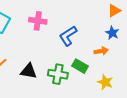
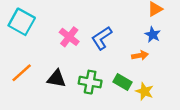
pink cross: (38, 21) -> (69, 37), moved, turned 30
green rectangle: (80, 66) -> (123, 82), moved

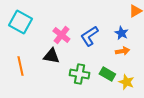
blue star: (153, 35) -> (121, 33), moved
orange line: (22, 73) -> (20, 66), turned -60
black triangle: (56, 79) -> (51, 56), moved

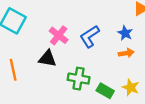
green rectangle: (107, 74) -> (105, 91), moved

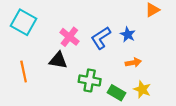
blue star: (125, 33) -> (128, 35), moved
orange arrow: (126, 53) -> (133, 63), moved

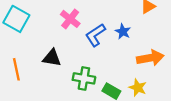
pink cross: (69, 37) -> (70, 19), moved
orange arrow: (133, 63) -> (150, 58), moved, size x1.6

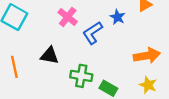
blue star: (123, 32) -> (117, 17), moved
yellow star: (138, 88) -> (148, 85), moved

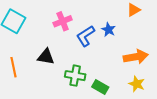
pink cross: (68, 17) -> (63, 21), turned 30
blue star: (117, 17) -> (109, 30), moved

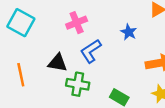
blue L-shape: (86, 36) -> (91, 51), moved
green cross: (75, 76) -> (78, 84), moved

